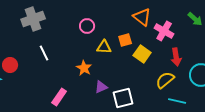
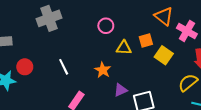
white line: (44, 53) -> (64, 67), moved

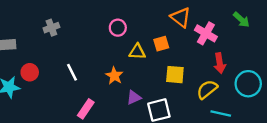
gray cross: (49, 18) -> (51, 28), moved, size x0.6
yellow square: (164, 55) -> (175, 75), moved, turned -30

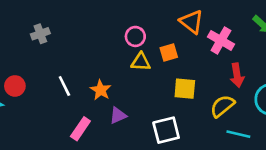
pink circle: (118, 28) -> (135, 36), moved
orange star: (114, 76) -> (101, 90), moved
purple triangle: (134, 97) -> (118, 115), moved

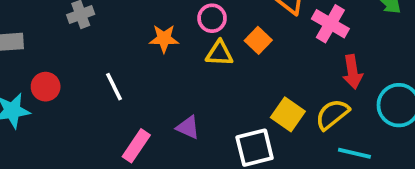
orange square: (169, 53) -> (258, 40), turned -30
yellow square: (185, 89) -> (288, 114), moved, turned 30
orange star: (101, 90) -> (164, 39), moved, turned -30
purple triangle: (118, 115) -> (188, 127), turned 48

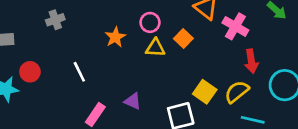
orange star: (164, 39) -> (115, 37), turned -30

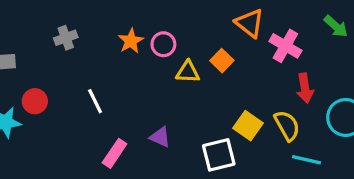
pink circle: (150, 22) -> (163, 44), moved
orange star: (115, 37) -> (131, 41), moved
yellow semicircle: (237, 92) -> (287, 126), turned 100

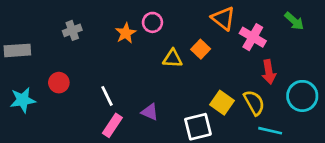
pink circle: (163, 44) -> (152, 22), moved
red circle: (35, 101) -> (59, 83), moved
white line: (95, 101) -> (107, 96), moved

